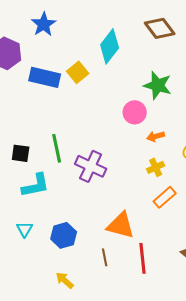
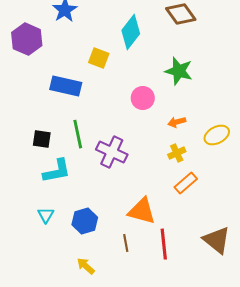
yellow square: (78, 72) -> (99, 58), turned -30
blue rectangle: (45, 77) -> (66, 86), moved
pink circle: (135, 112) -> (143, 98), moved

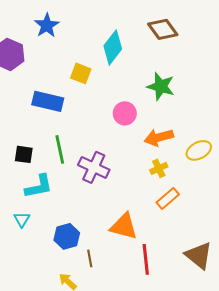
orange arrow: (177, 122) -> (159, 137), size x1.6
cyan triangle: (46, 215) -> (22, 219), moved
brown line: (126, 243) -> (90, 258), moved

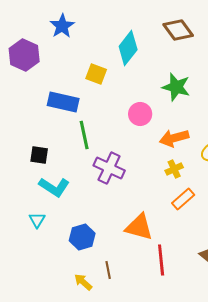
green line: (60, 149) -> (84, 135), moved
cyan L-shape: (39, 186) -> (54, 187), turned 44
brown line: (90, 258) -> (108, 270), moved

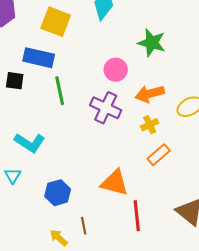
yellow square: (96, 74) -> (56, 22), moved, size x1.4
black square: (39, 155) -> (15, 81), moved
purple cross: (109, 168) -> (106, 108), moved

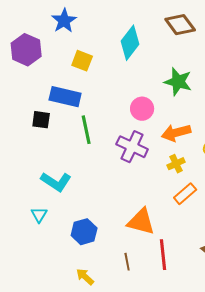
yellow square: (56, 22) -> (82, 61), size x0.7
brown line: (84, 226) -> (127, 262), moved

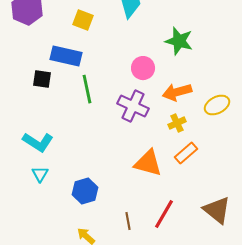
cyan L-shape: (56, 182) -> (38, 142), moved
orange triangle: (141, 222) -> (148, 163), moved
red line: (163, 255) -> (164, 214), turned 36

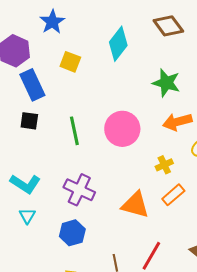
blue rectangle: (66, 56) -> (32, 85), moved, turned 52
pink circle: (143, 68) -> (122, 129), moved, size x1.5
orange arrow: (177, 92) -> (177, 122), moved
purple cross: (133, 106) -> (79, 190), moved

